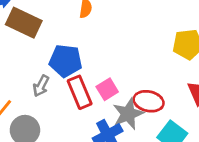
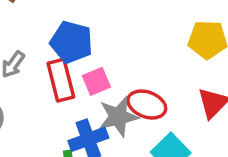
blue pentagon: (66, 61) -> (71, 42), moved

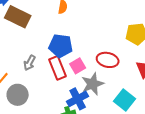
red ellipse: (147, 105) -> (108, 60), moved

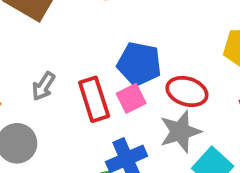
blue pentagon: (61, 46) -> (139, 64), moved
gray star: (93, 84) -> (180, 132), moved

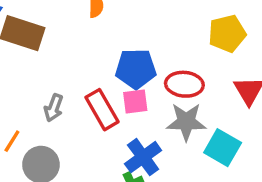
pink square: (131, 98) -> (135, 101), turned 32
gray star: (180, 132) -> (186, 122), turned 30

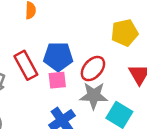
red ellipse: (184, 84) -> (93, 69), turned -55
red rectangle: (102, 110) -> (26, 65), moved

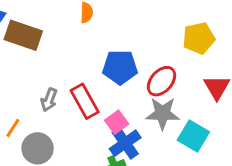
red rectangle: (26, 65) -> (85, 101), moved
pink square: (57, 80) -> (117, 122), moved, turned -30

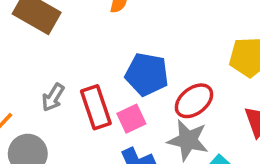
pink square: (117, 122) -> (131, 119), moved

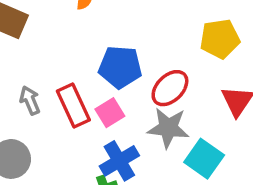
gray arrow: (53, 97) -> (30, 100), turned 132

